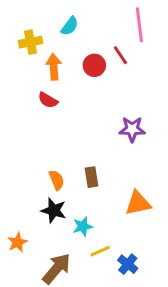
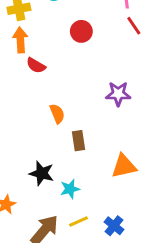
red line: (120, 55) -> (134, 26), moved
orange arrow: (54, 67) -> (20, 40), moved
orange semicircle: (57, 180) -> (57, 114), moved
yellow line: (100, 251) -> (79, 222), moved

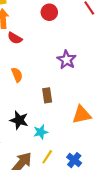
purple star: (118, 94) -> (67, 60), moved, turned 30
orange semicircle: (57, 114) -> (17, 75), moved
yellow line: (79, 222) -> (47, 157), turned -32

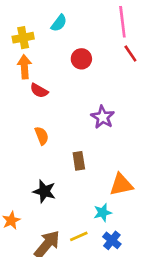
cyan star: (41, 132) -> (103, 213), moved
yellow line: (47, 157) -> (79, 236), turned 32

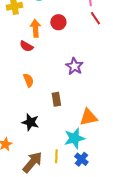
orange arrow: (24, 67) -> (35, 28), moved
cyan star: (103, 213) -> (74, 138), size x1.5
yellow line: (79, 236) -> (56, 156), turned -64

